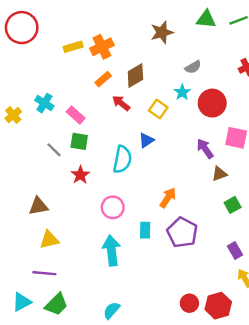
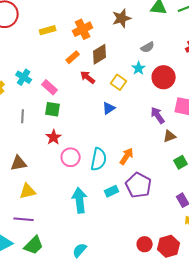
orange cross: (102, 47) -> (83, 29), moved
gray line: (54, 150) -> (23, 116), moved, turned 48
cyan semicircle: (122, 159) -> (99, 159), moved
pink circle: (113, 207) -> (71, 157), moved
cyan rectangle: (145, 230) -> (112, 191), moved, turned 64

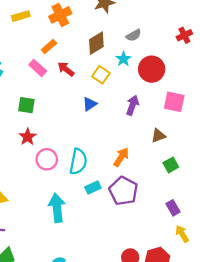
brown diamond: (100, 54) -> (96, 43), moved
pink rectangle: (50, 87) -> (38, 68), moved
purple arrow: (158, 115) -> (132, 105), moved, turned 54
orange arrow: (127, 156) -> (121, 157), moved
cyan rectangle: (112, 191) -> (93, 188), moved

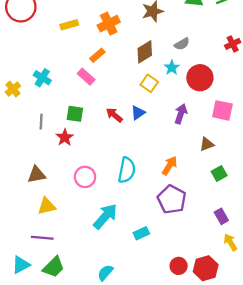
red arrow: (66, 69) -> (114, 115), moved
red star: (28, 137) -> (65, 137), moved
pink circle: (47, 159) -> (85, 177), moved
cyan rectangle: (93, 188) -> (141, 233), moved
cyan arrow: (57, 208) -> (105, 216), turned 48

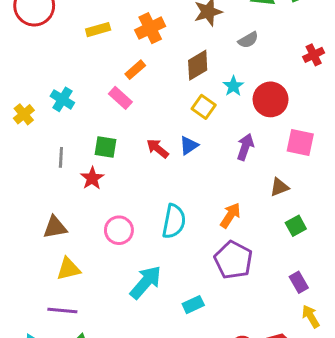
gray semicircle: (182, 44) -> (248, 40), moved

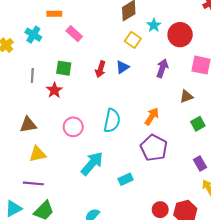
orange rectangle: (135, 70) -> (54, 14), moved, turned 40
red arrow: (158, 148) -> (100, 69), turned -112

